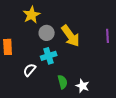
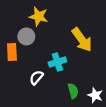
yellow star: (32, 15) -> (39, 16), turned -30
gray circle: (47, 33) -> (26, 36), moved

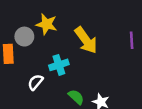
yellow star: (39, 16) -> (47, 24), moved
green semicircle: (73, 91) -> (76, 97), turned -32

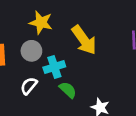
gray circle: (24, 37) -> (31, 51), moved
green semicircle: (76, 97) -> (68, 90), moved

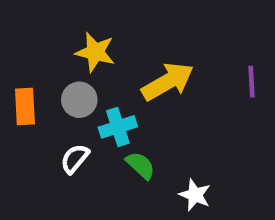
yellow arrow: (84, 40) -> (168, 82), turned -84

